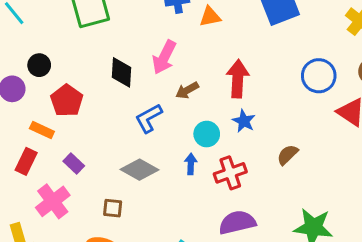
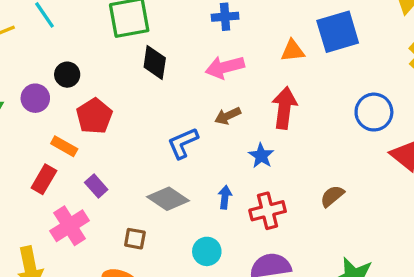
orange triangle: (210, 17) -> (293, 51), moved
pink arrow: (164, 57) -> (225, 67), moved, turned 44
black diamond: (121, 72) -> (155, 62), moved
blue star: (244, 121) -> (261, 156), moved
cyan circle: (207, 134) -> (207, 251), moved

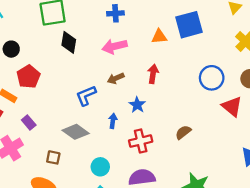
red arrow: (284, 108) -> (153, 74), size x0.7
blue arrow: (225, 197) -> (113, 121), moved

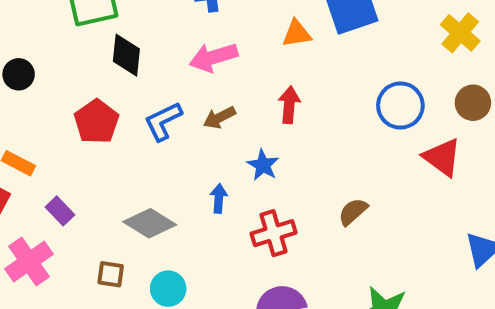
red pentagon: (28, 77) -> (96, 122), moved
blue L-shape: (86, 96) -> (163, 121), moved
cyan circle: (100, 167) -> (168, 289), moved

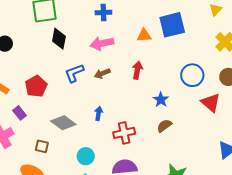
red pentagon: (96, 122) -> (36, 86), moved
blue star: (263, 165) -> (161, 100), moved
cyan circle: (168, 289) -> (86, 156), moved

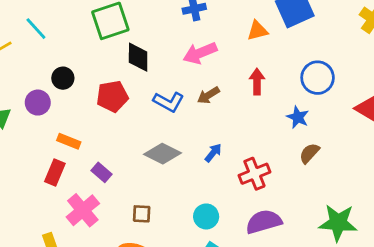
blue L-shape: (74, 73) -> (169, 102), turned -120
blue circle: (192, 75) -> (318, 78), moved
red pentagon: (36, 86) -> (112, 96), moved, turned 30
blue arrow: (99, 113) -> (213, 153), turned 40
gray diamond: (63, 123) -> (162, 154), moved

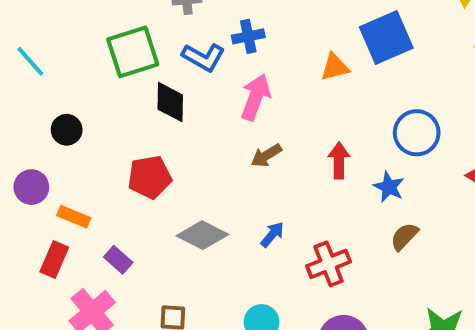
pink arrow: (200, 53) -> (255, 97), turned 132
red arrow: (257, 82) -> (339, 160), moved
red pentagon: (112, 96) -> (150, 177), moved
blue L-shape: (169, 102) -> (203, 57), moved
purple circle: (38, 103) -> (31, 187), moved

